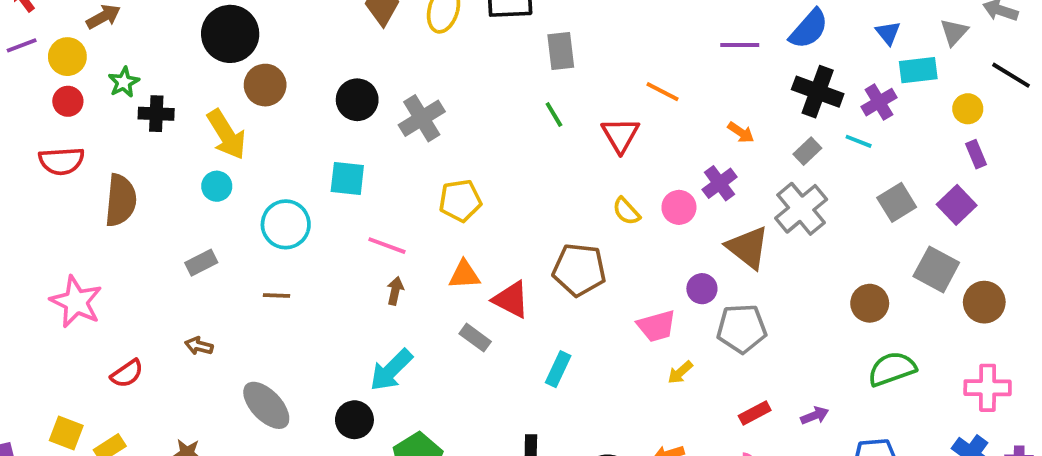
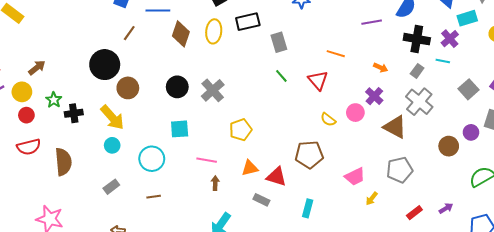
purple circle: (702, 289) -> (471, 132), moved
brown circle: (870, 303) -> (449, 146), moved

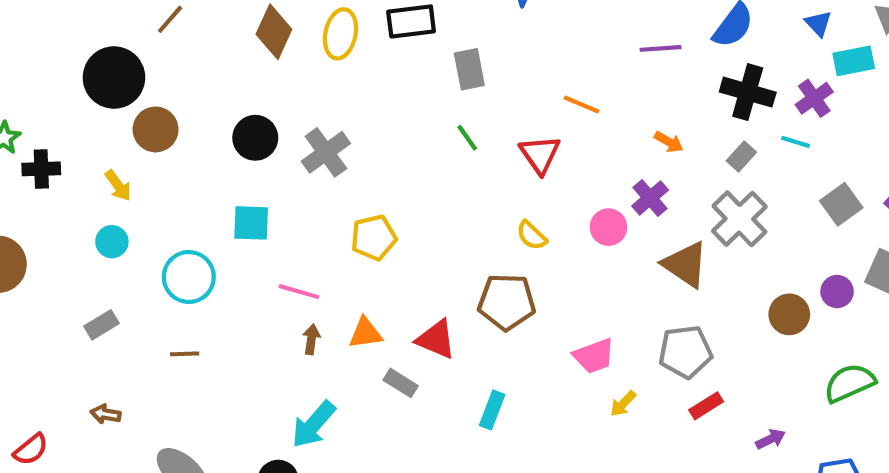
yellow arrow: (112, 117) -> (118, 186), size x0.6
yellow semicircle: (328, 120) -> (532, 235), moved
orange triangle: (250, 168) -> (365, 333), moved
red rectangle: (414, 213) -> (706, 406), moved

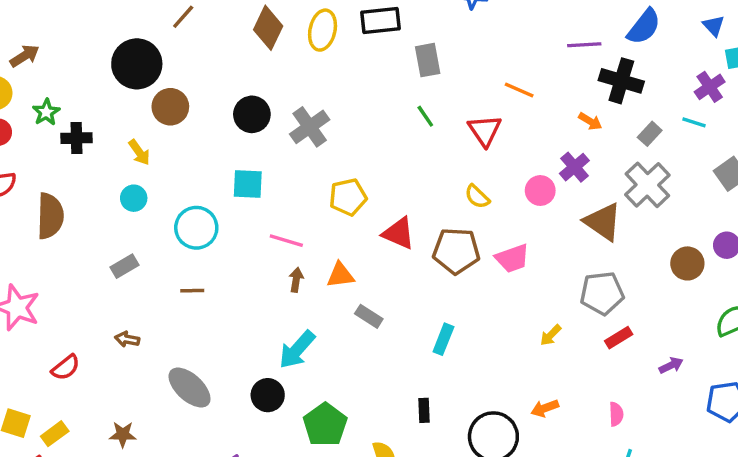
black cross: (748, 92) -> (621, 81), moved
red triangle: (436, 339) -> (399, 233), moved
pink trapezoid: (594, 356) -> (512, 258), moved

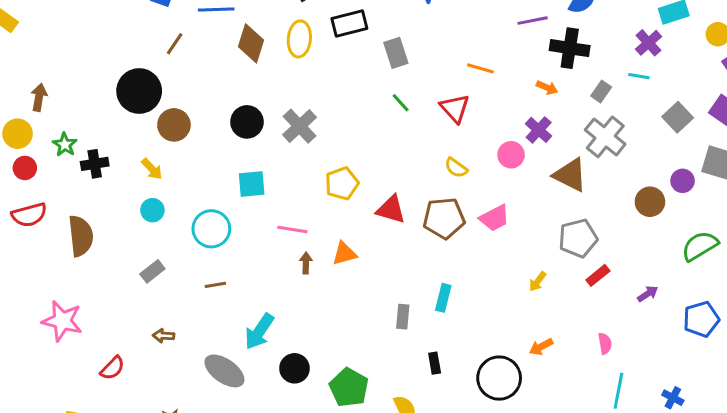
brown arrow: (25, 56) -> (39, 97), turned -40
gray rectangle: (369, 316) -> (403, 317), moved, turned 70
cyan arrow: (297, 350) -> (259, 331), moved

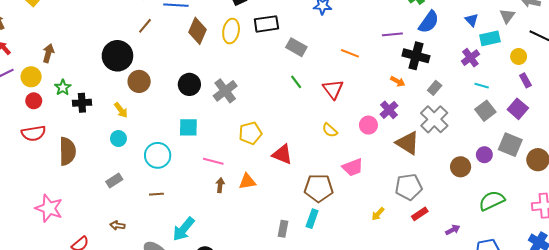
gray rectangle: (396, 53) -> (296, 47), turned -48
orange line: (480, 68) -> (350, 53), moved
cyan line: (639, 76) -> (482, 86), moved
brown pentagon: (444, 218) -> (319, 188), moved

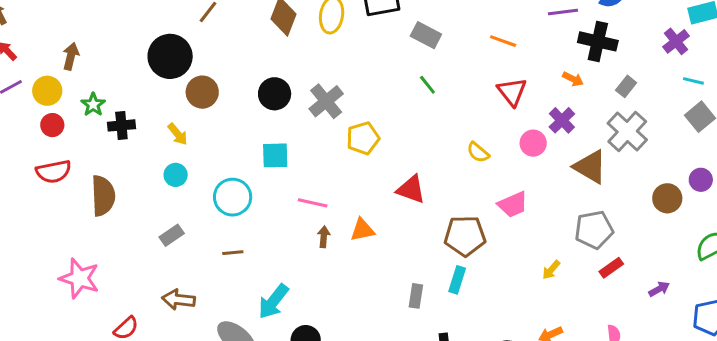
red triangle: (333, 89) -> (512, 92), moved
yellow pentagon: (250, 133) -> (363, 138), moved
brown arrow: (117, 225) -> (178, 300), size x1.5

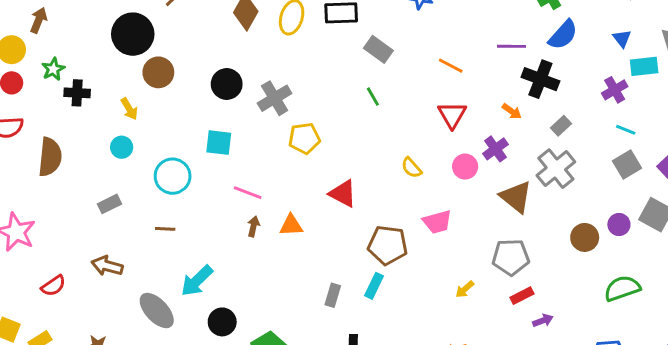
purple arrow: (659, 289) -> (543, 321), moved

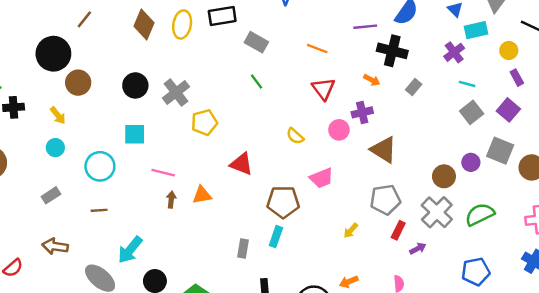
purple cross: (495, 149) -> (362, 112), turned 30
gray cross: (556, 169) -> (437, 212), moved
red rectangle: (522, 296) -> (398, 230), turned -30

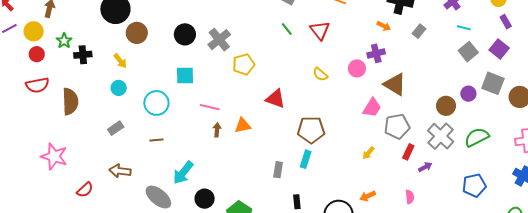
red triangle: (323, 89) -> (320, 30), moved
pink trapezoid: (322, 178) -> (372, 108), moved, turned -35

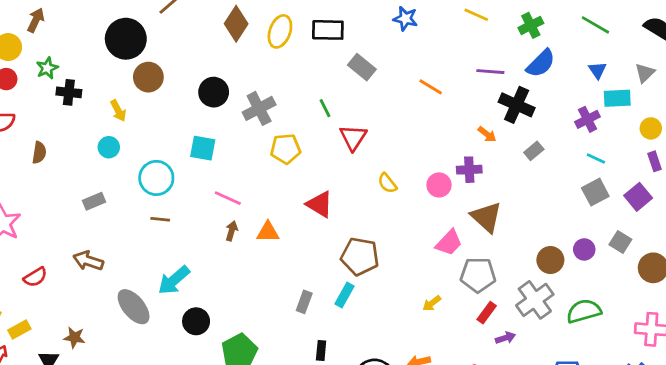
green line: (287, 29) -> (325, 108), moved
red triangle: (320, 30) -> (353, 137), moved
gray square: (493, 83) -> (620, 242), size x0.7
brown semicircle: (70, 101) -> (39, 153), size x0.6
brown line: (156, 140) -> (160, 219), moved

